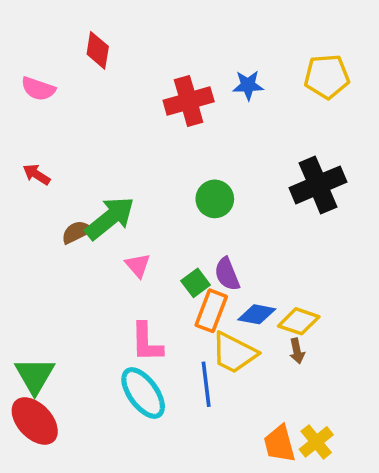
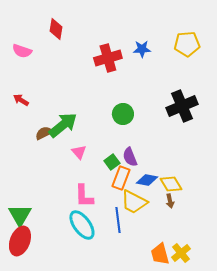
yellow diamond: (299, 321) -> (171, 184), turned 40
red ellipse: (35, 421) -> (20, 241), turned 64

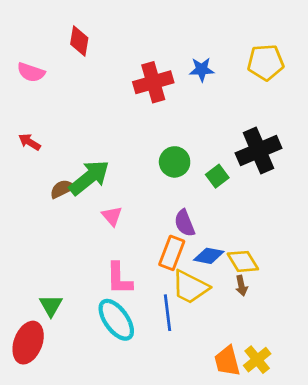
green square: (112, 162) -> (217, 176), moved
green triangle: (20, 215) -> (51, 306), moved, size x0.7

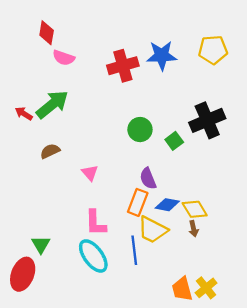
red diamond: (79, 41) -> (47, 33), moved
blue star: (202, 69) -> (162, 55), size x1.5
pink semicircle: (31, 72) -> (64, 58), moved
green arrow: (89, 178) -> (52, 104), moved

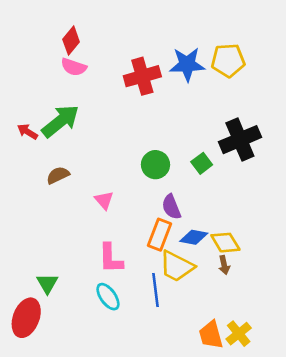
red diamond: (47, 33) -> (71, 41), moved, turned 30
yellow pentagon: (213, 50) -> (228, 60), moved
green circle: (140, 130) -> (155, 165), moved
cyan ellipse: (93, 256) -> (108, 297), size x0.7

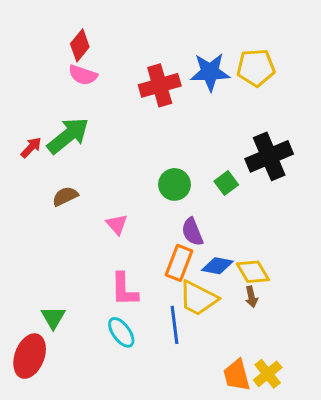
red arrow: (27, 132) -> (31, 147), turned 102

